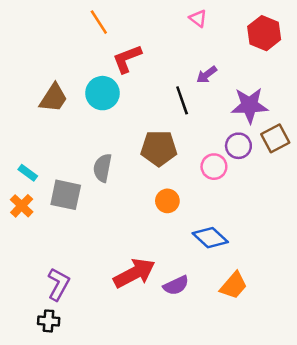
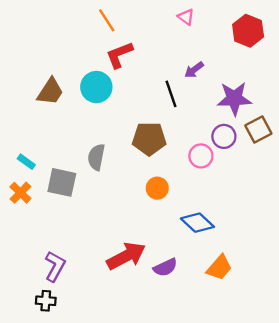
orange line: (99, 22) -> (107, 20), moved

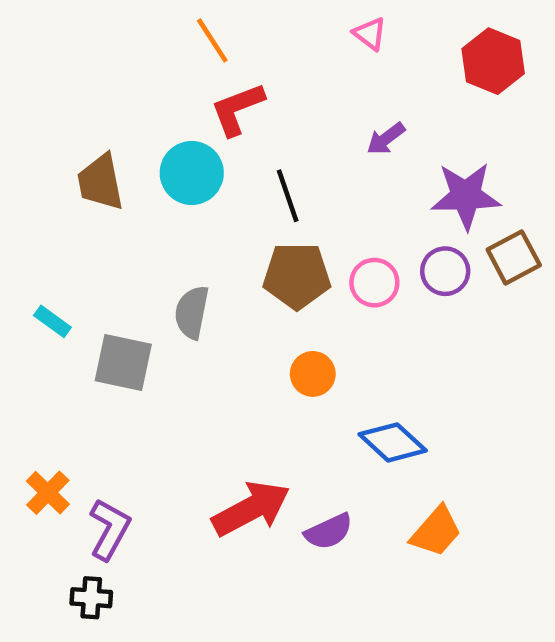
brown trapezoid: (50, 92) -> (100, 182), turned 136
black line: (171, 94) -> (288, 196), moved
pink circle: (201, 156) -> (374, 283), moved
orange cross: (20, 193) -> (48, 493), moved

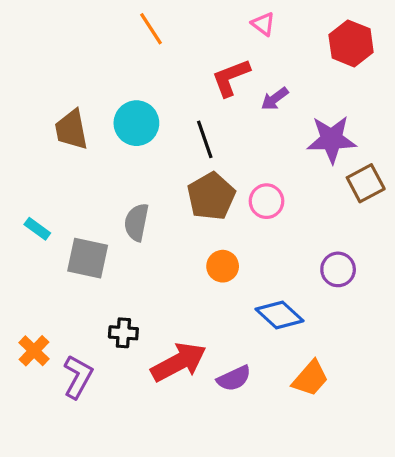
red L-shape: (237, 109) -> (231, 78), moved
purple circle: (445, 271) -> (338, 269), moved
brown pentagon: (297, 276) -> (211, 196), turned -30
black cross: (91, 598) -> (123, 333), moved

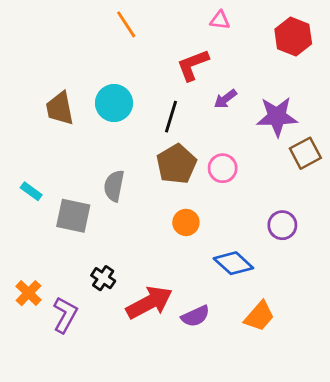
pink triangle: (263, 24) -> (220, 20), turned -30
purple arrow: (275, 99) -> (225, 99), moved
black line: (205, 139) -> (171, 117), turned 36
black cross: (123, 333) -> (103, 278), turned 30

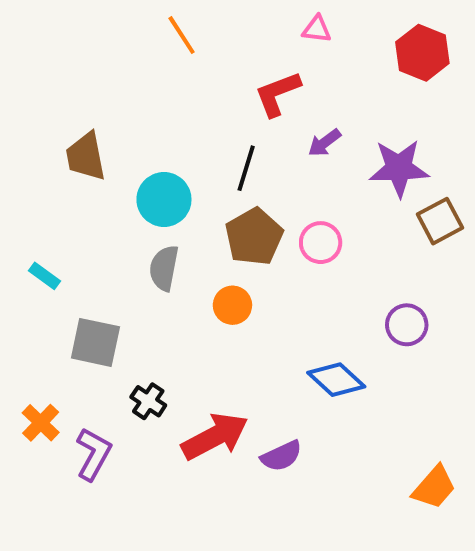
cyan circle: (114, 103) -> (164, 200), moved
gray square: (73, 216) -> (95, 342), moved
orange circle: (186, 222) -> (232, 305), moved
orange trapezoid: (259, 316) -> (434, 487), moved

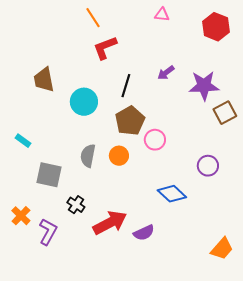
red L-shape: (278, 94) -> (105, 48), moved
pink circle: (321, 243) -> (155, 140), moved
gray semicircle: (164, 268) -> (88, 156), moved

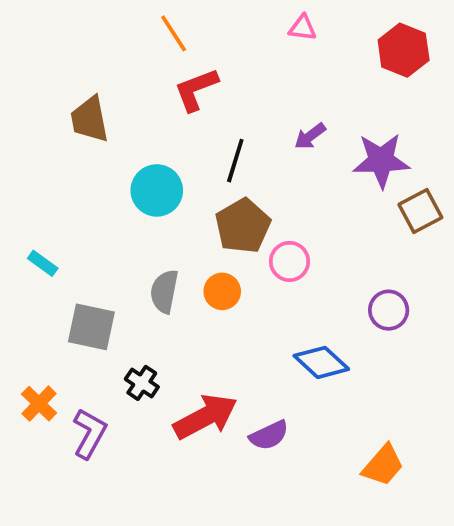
brown trapezoid: (44, 80) -> (89, 119), moved
orange trapezoid: (222, 249) -> (383, 465), moved

